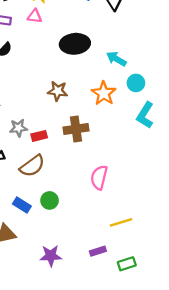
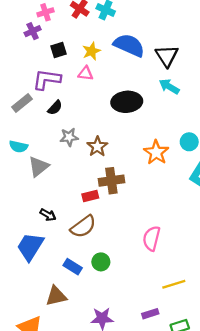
cyan arrow: (116, 59) -> (169, 86), moved
brown star: (58, 91) -> (97, 147), moved, turned 30
gray star: (18, 128) -> (69, 137), moved
brown cross: (76, 129) -> (111, 181), moved

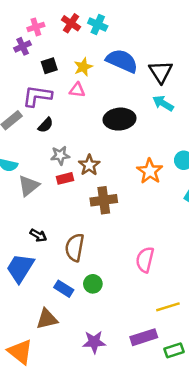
red rectangle: (90, 196) -> (65, 178), moved
brown semicircle: (83, 227) -> (75, 247), turned 136
purple rectangle: (150, 314) -> (144, 337), size x1.5

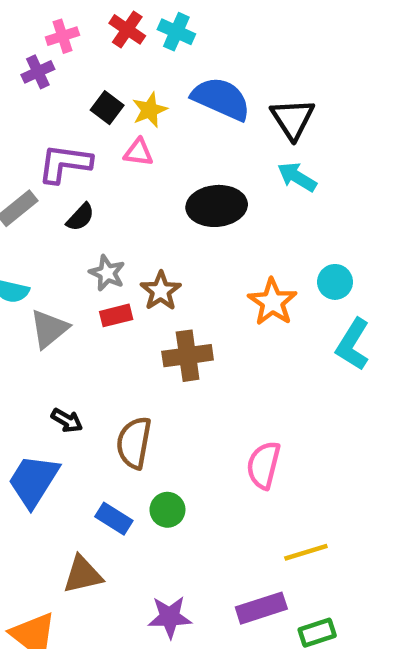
black square: (49, 66) -> (107, 108), moved, turned -35
gray star: (60, 155) -> (107, 273), turned 30

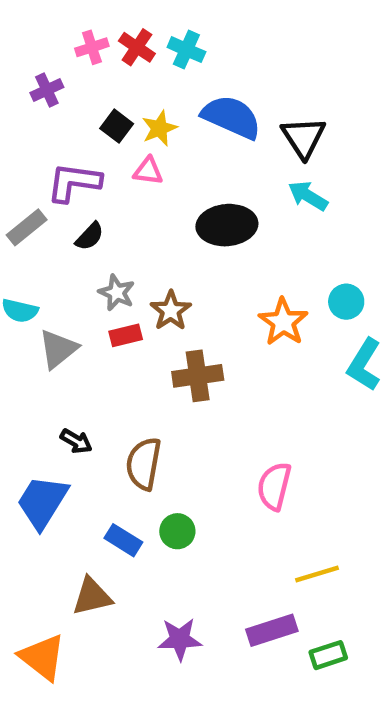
pink cross: (62, 36) -> (92, 47), moved

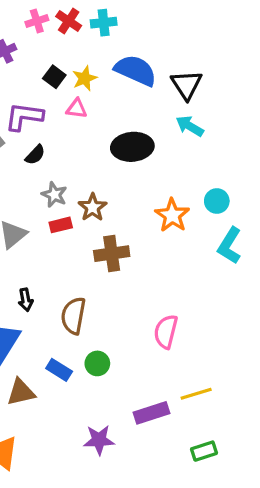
cyan cross: (186, 50) -> (104, 23), turned -30
black arrow: (76, 441) -> (26, 300), turned 50
brown triangle: (92, 596) -> (21, 392), moved
purple rectangle: (272, 630) -> (151, 413), moved

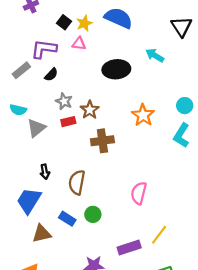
black triangle: (187, 85) -> (181, 27), moved
cyan circle: (217, 201) -> (185, 106), moved
yellow line: (196, 394) -> (159, 235), turned -36

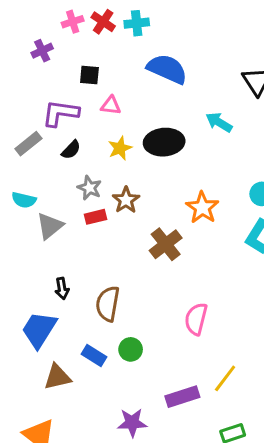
black square: (64, 22) -> (89, 75), turned -32
yellow star: (84, 23) -> (120, 148), moved
brown cross: (102, 141) -> (166, 244), moved, turned -30

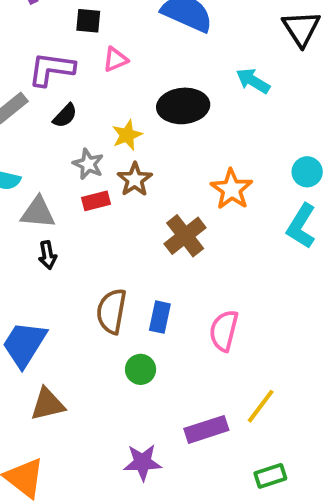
pink triangle: (111, 106) -> (115, 59), turned -30
yellow star: (120, 148) -> (127, 135), moved
gray triangle: (50, 226) -> (38, 212), turned 44
black arrow: (62, 288) -> (48, 255), moved
blue rectangle: (94, 356) -> (160, 317), moved, turned 70

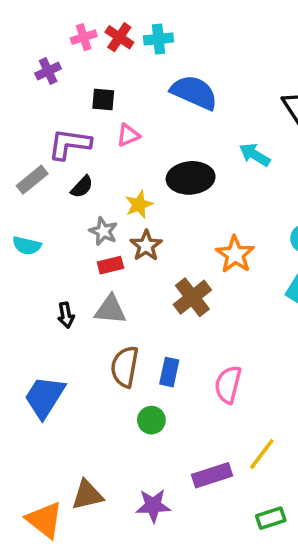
gray triangle: (38, 212) -> (110, 310), moved
brown triangle: (48, 404) -> (87, 495), moved

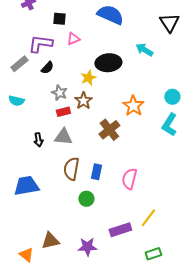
yellow star: (139, 205) -> (88, 78), moved
blue trapezoid: (45, 397) -> (26, 186), turned 48
orange triangle: (45, 520) -> (26, 255), size x0.7

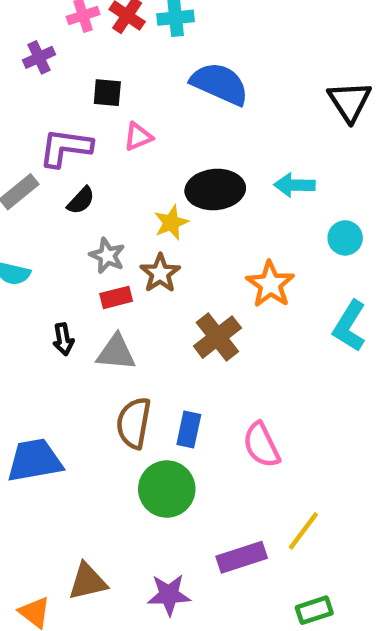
cyan arrow: (144, 50) -> (294, 185), moved, turned -30
cyan circle: (172, 97) -> (345, 238), moved
black arrow: (38, 140) -> (63, 339), moved
pink semicircle: (129, 179) -> (261, 445), turned -40
green circle: (86, 199) -> (167, 489), size x1.6

